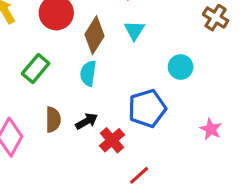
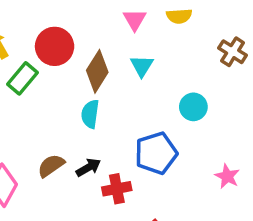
green rectangle: (36, 69) -> (23, 78), moved
brown semicircle: (53, 120) -> (51, 166), turned -125
red cross: (112, 140) -> (117, 189), turned 30

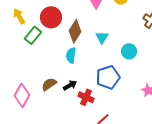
cyan triangle: (142, 66) -> (102, 37), moved
red cross: (117, 189) -> (86, 97), turned 35

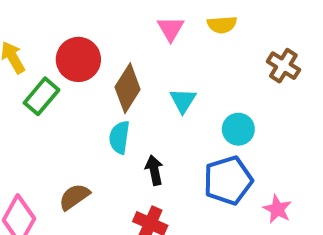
blue pentagon: (108, 77) -> (228, 180), moved
black arrow: (70, 85) -> (154, 170), moved, turned -72

